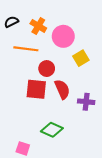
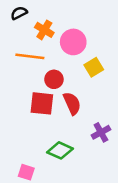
black semicircle: (11, 22) -> (19, 13), moved
purple cross: (86, 102) -> (101, 132), moved, turned -35

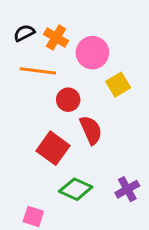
black semicircle: (19, 13) -> (24, 33), moved
red square: (42, 103) -> (53, 148), moved, turned 30
purple cross: (101, 132) -> (127, 189), moved

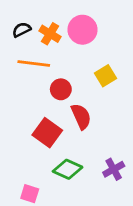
pink circle: (92, 53) -> (83, 30), moved

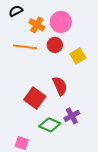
black semicircle: (22, 30) -> (16, 11), moved
red circle: (61, 89) -> (55, 45), moved
purple cross: (114, 169) -> (72, 116), moved

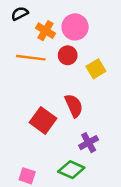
green diamond: (50, 125) -> (71, 170), moved

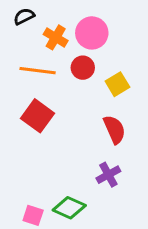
red semicircle: (74, 106) -> (114, 129), moved
red square: (43, 120) -> (38, 116), moved
green diamond: (71, 170) -> (69, 208), moved

